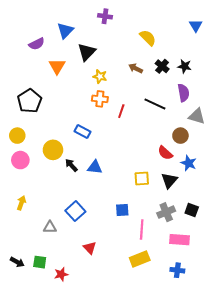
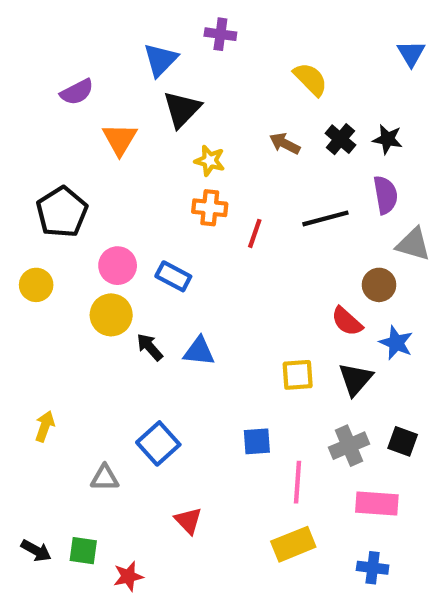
blue triangle: (65, 31) -> (160, 60), moved
black line: (155, 104) -> (325, 218), turned -40
pink circle: (20, 160) -> (118, 266), moved

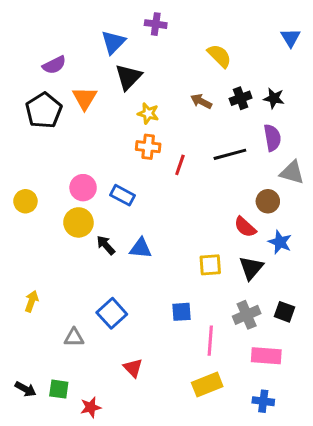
black cross: (340, 139) -> (241, 98), turned 30
black pentagon: (62, 212) -> (44, 110), moved

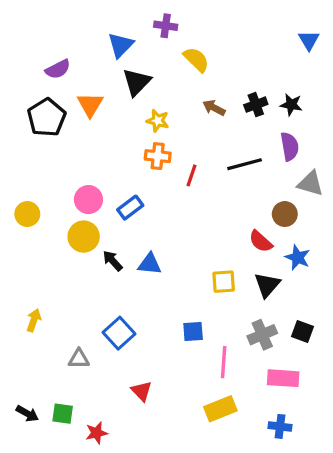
yellow semicircle: (219, 56) -> (196, 60), moved
blue rectangle: (122, 195) -> (130, 208), turned -65

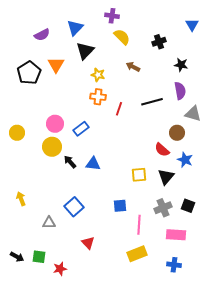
purple cross: (166, 26) -> (112, 16), moved
purple semicircle: (58, 69) -> (42, 35), moved
black cross: (256, 105) -> (159, 42), moved
yellow arrow: (34, 320) -> (21, 199), turned -40

